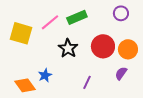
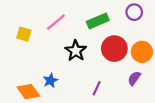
green rectangle: (77, 17) -> (98, 21), moved
yellow square: (21, 33) -> (24, 34), size x0.6

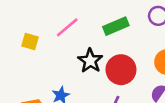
red circle: (114, 49) -> (121, 70), moved

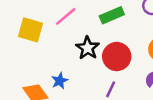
yellow square: (30, 41) -> (31, 30), size x1.5

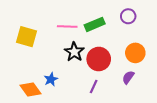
pink line: (66, 16) -> (67, 26), moved, turned 42

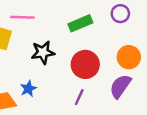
pink line: (67, 26) -> (22, 17), moved
black star: (74, 52) -> (43, 52), moved, turned 30
purple semicircle: (128, 77) -> (120, 86), size x1.5

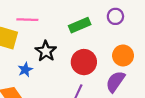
black star: (43, 52) -> (46, 51), turned -30
blue star: (28, 89) -> (25, 70), moved

